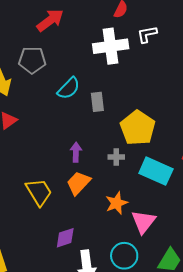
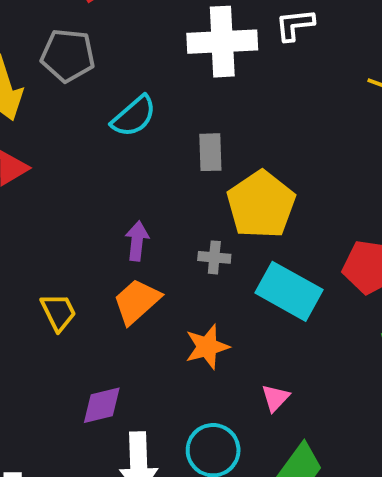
gray rectangle: (97, 102) -> (210, 152), moved
yellow trapezoid: (39, 192) -> (58, 312), size x0.7
pink triangle: (144, 222) -> (275, 398), moved, size x0.6

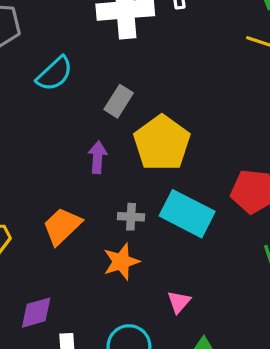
gray rectangle: (210, 152) -> (119, 101), turned 36
purple arrow: (137, 241) -> (98, 157), moved
gray cross: (214, 257) -> (131, 217), moved

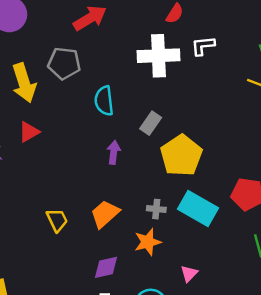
cyan semicircle: (55, 74) -> (104, 101), turned 124
purple arrow: (98, 157) -> (114, 152), moved
purple diamond: (36, 313) -> (106, 267), moved

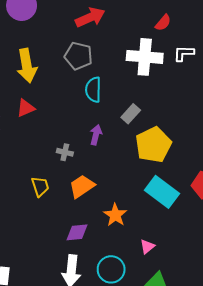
gray pentagon: (64, 63) -> (78, 56), moved
gray cross: (156, 209) -> (65, 152), moved
orange star: (148, 242) -> (115, 215), turned -30

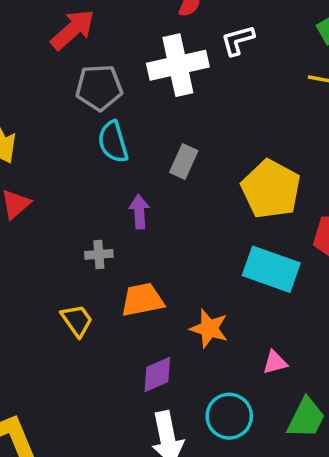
gray pentagon: (78, 56) -> (99, 87), moved
yellow pentagon: (153, 145) -> (271, 189), moved
orange trapezoid: (82, 186) -> (142, 300), turned 40
pink triangle: (147, 247) -> (275, 362), turned 42

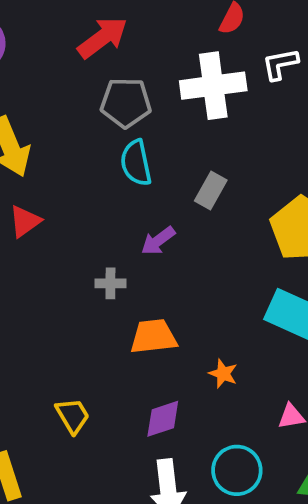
purple arrow: (139, 212) -> (158, 241), turned -128
yellow trapezoid: (77, 320) -> (73, 416), moved
orange star: (209, 329) -> (223, 374), size x0.7

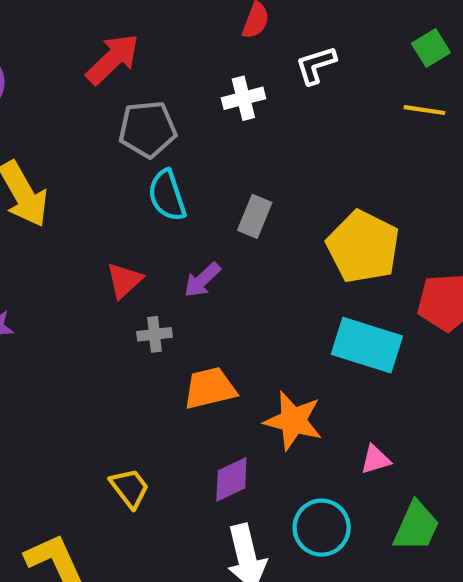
white cross: (213, 86) -> (243, 98), size x0.6
red triangle: (25, 221) -> (124, 280), moved
orange star: (223, 374) -> (293, 421), size x1.8

